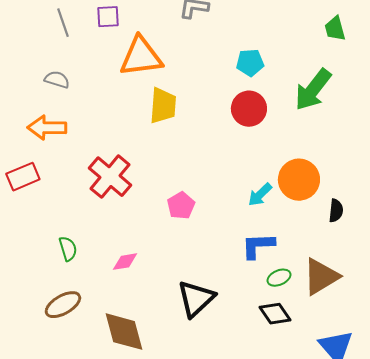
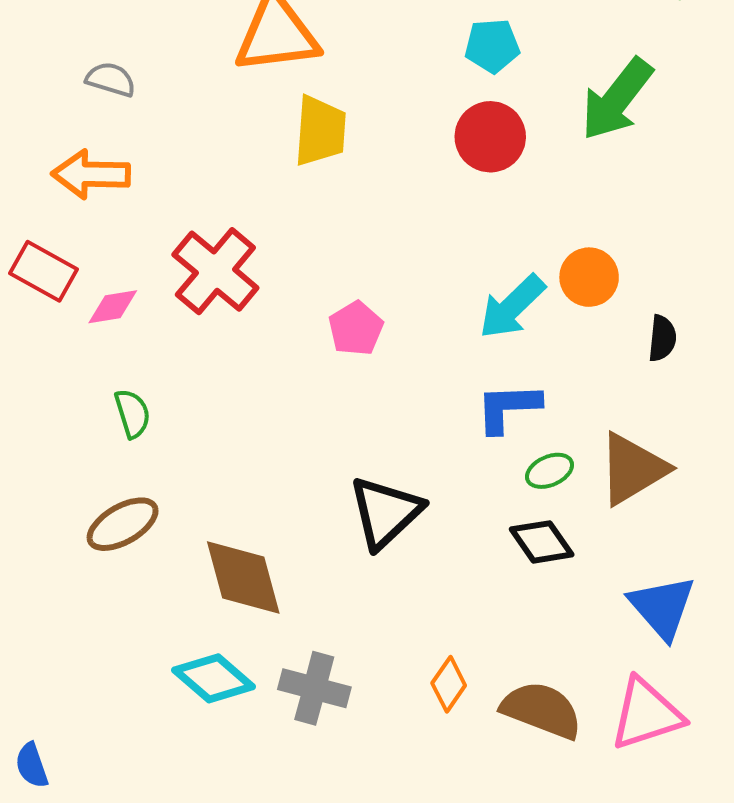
red rectangle: (23, 177) -> (44, 271), turned 52
orange circle: (299, 180) -> (589, 277), size x0.7
cyan arrow: (260, 195) -> (512, 307), size x1.4
pink diamond: (125, 262) -> (113, 307), moved

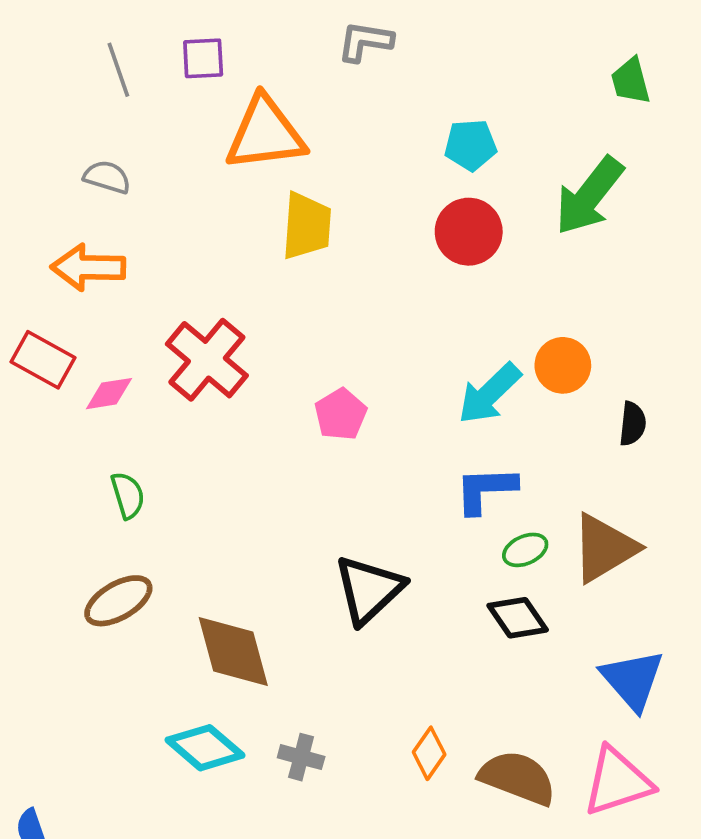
gray cross: (314, 688) -> (301, 757), size x0.7

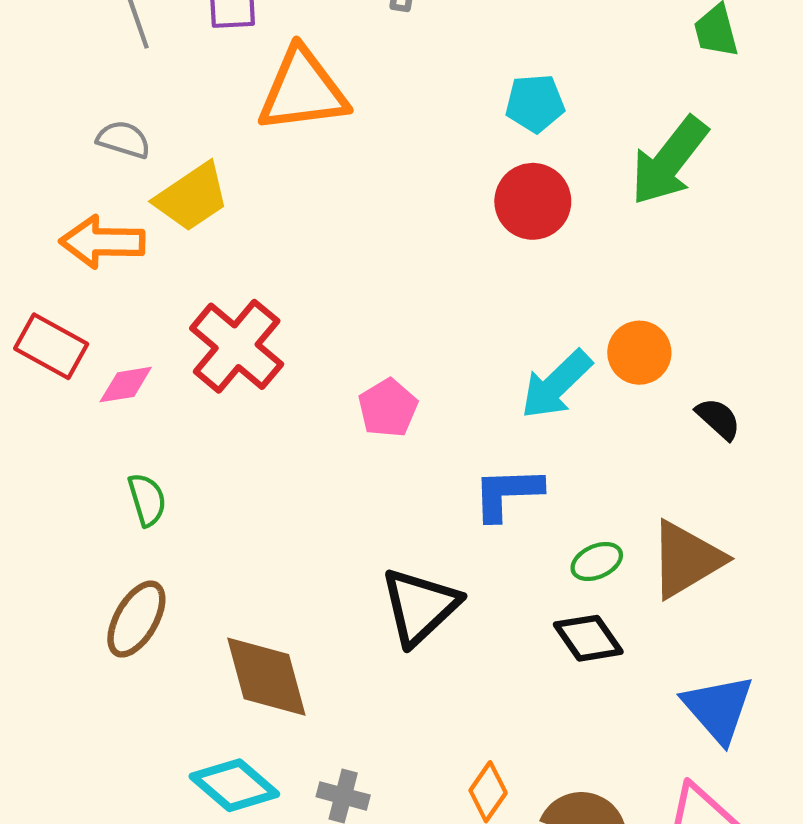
yellow trapezoid: (307, 226) -> (192, 197), moved, turned 52
black semicircle: (633, 424) -> (718, 419), turned -54
blue L-shape: (486, 490) -> (507, 493), moved
brown ellipse: (118, 601) -> (136, 619), turned -30

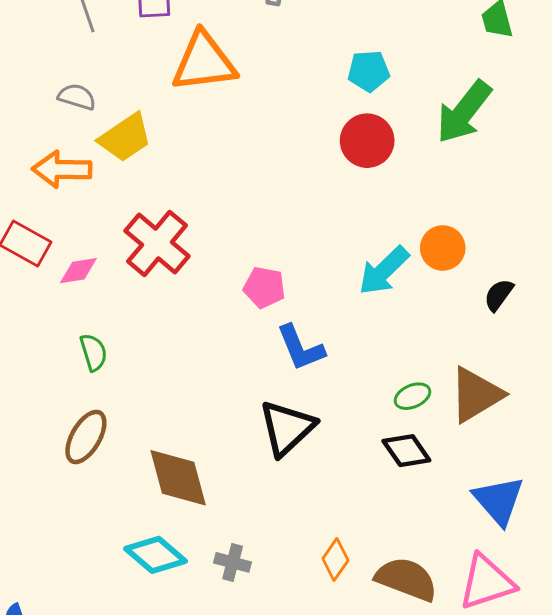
pink pentagon: (388, 408) -> (264, 287), turned -30
black semicircle: (718, 419) -> (499, 295), turned -96
blue L-shape: (507, 493) -> (301, 348), moved, turned -110

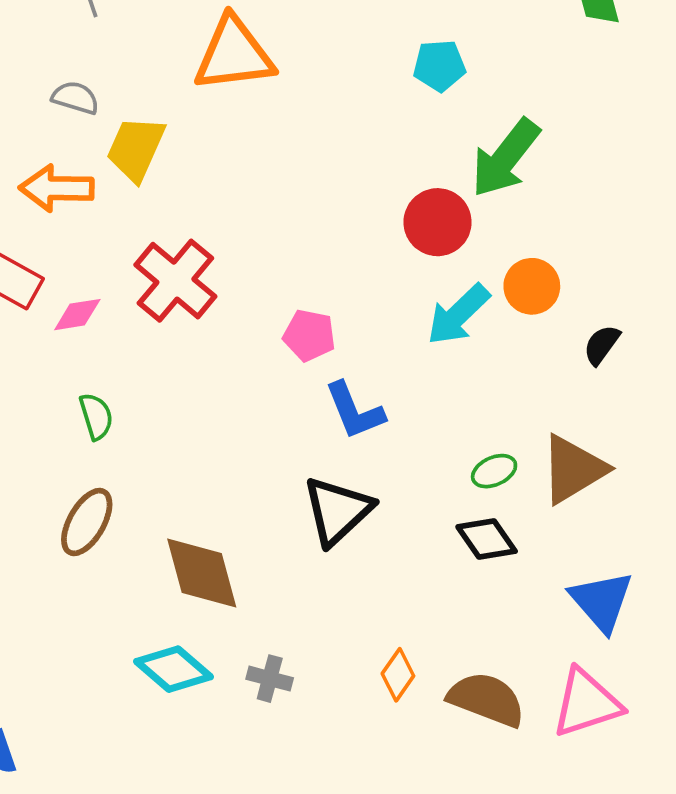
green arrow: (464, 112) -> (505, 158), moved
yellow trapezoid: (125, 138) -> (136, 149), turned 148
red circle: (367, 141) -> (438, 222), moved

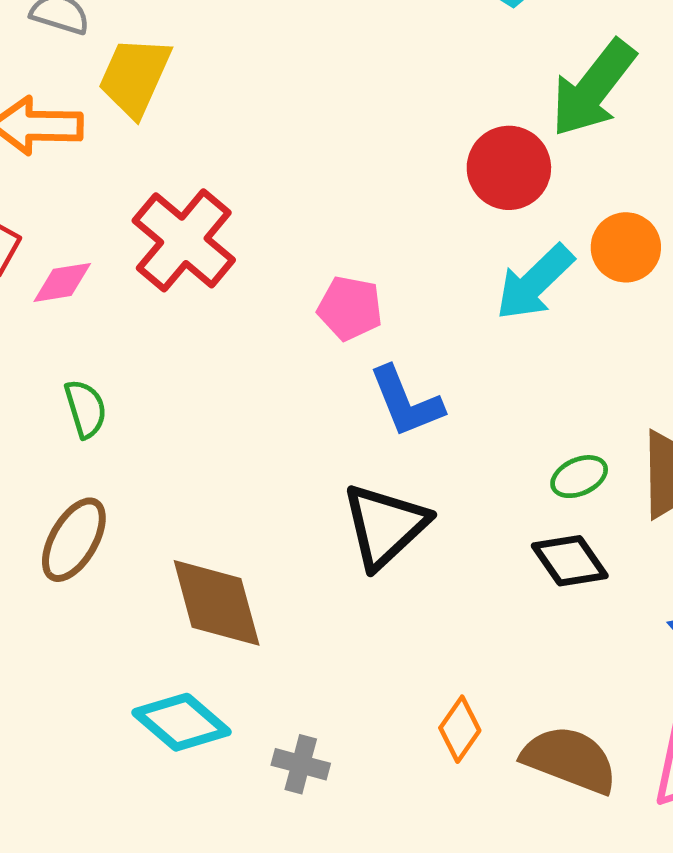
gray cross: (270, 679) -> (301, 764), moved

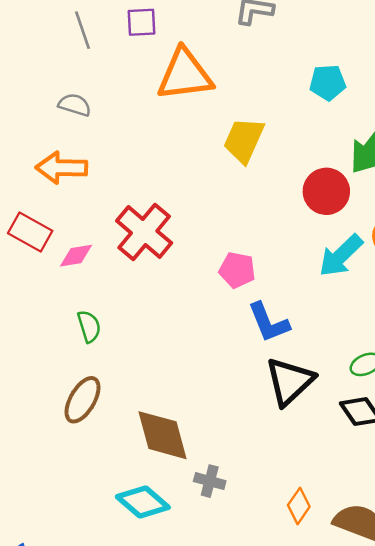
yellow trapezoid: (135, 77) -> (244, 140), moved
black triangle: (385, 526) -> (290, 381), moved
gray cross: (301, 764) -> (210, 481), moved

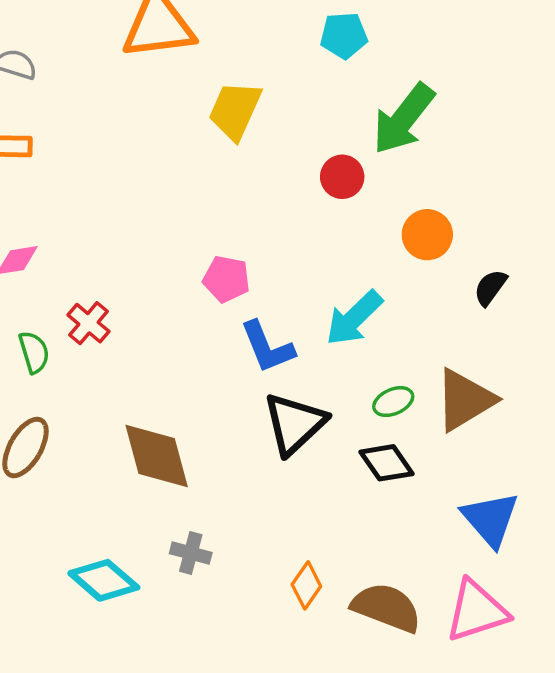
red circle: (326, 191) -> (342, 177), size x0.7
red cross: (144, 232) -> (88, 323), moved, size x0.6
cyan arrow: (341, 256) -> (354, 318), moved
brown diamond: (162, 435) -> (157, 456), moved

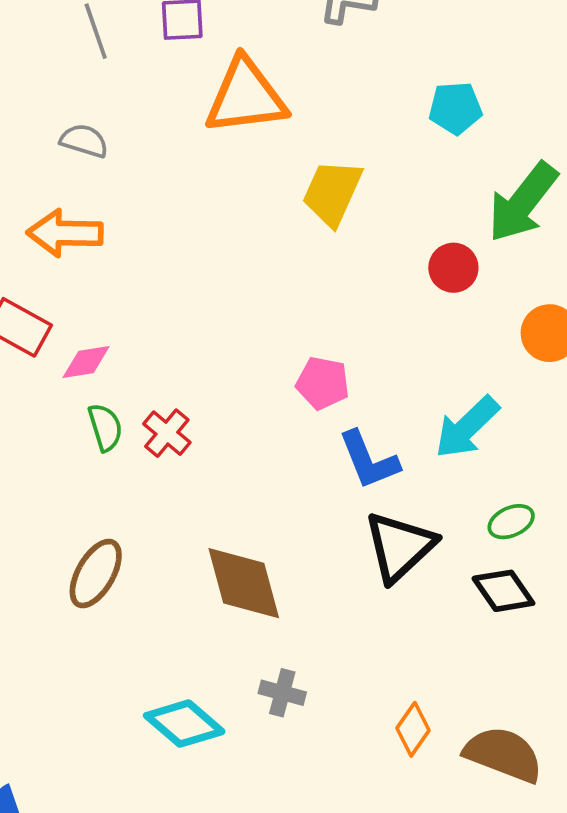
green semicircle: (34, 352) -> (105, 427), moved

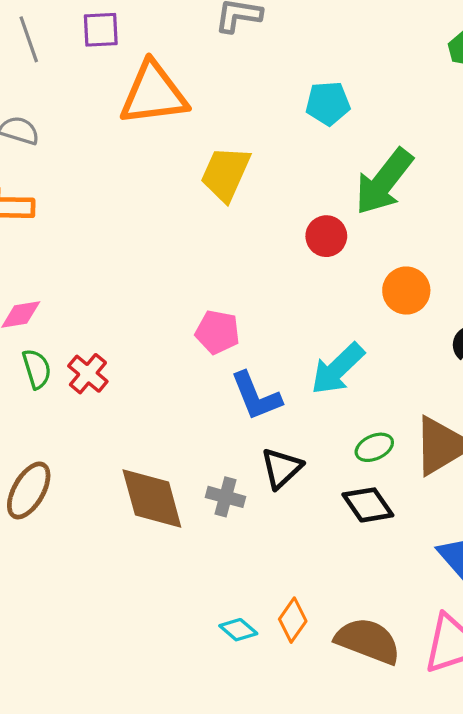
black triangle: (400, 547) -> (281, 468), size x0.7
gray cross: (282, 693) -> (226, 497), moved
cyan diamond: (184, 724) -> (238, 630), moved, size x0.6

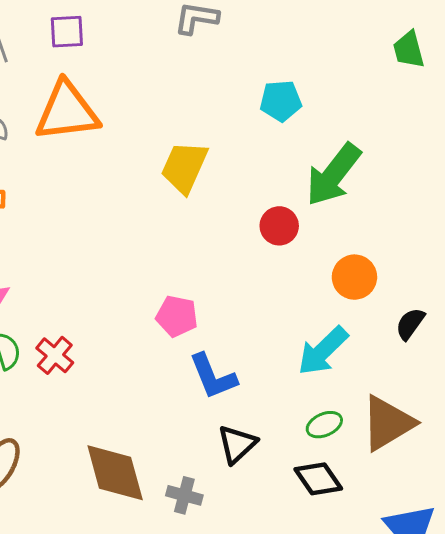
orange triangle: (154, 94) -> (67, 111), moved
cyan arrow: (337, 369) -> (323, 351), moved
gray cross: (226, 497) -> (184, 495), moved

